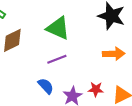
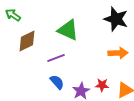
purple line: (57, 59) -> (56, 58), moved

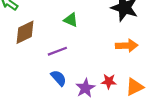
green triangle: (68, 30) -> (71, 20), size x0.6

